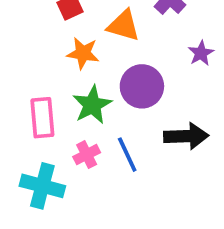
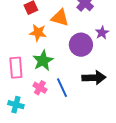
purple circle: (142, 86) -> (81, 45), moved
pink cross: (87, 155) -> (40, 88), turned -32
cyan cross: (42, 186) -> (16, 105), size x0.7

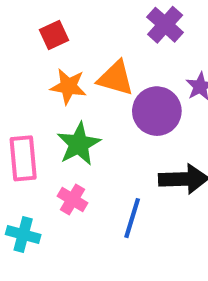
orange triangle: (60, 18) -> (116, 78), moved
blue line: (62, 88) -> (132, 218), moved, turned 42

